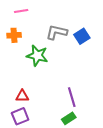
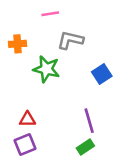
pink line: (21, 11) -> (50, 14), moved
blue square: (82, 36) -> (102, 74), moved

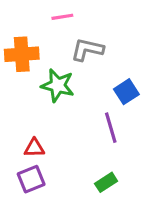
orange cross: (17, 44) -> (22, 54), size x1.5
purple line: (89, 121) -> (111, 128), moved

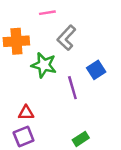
gray L-shape: (87, 50) -> (66, 38), turned -60
purple line: (111, 128) -> (72, 88), moved

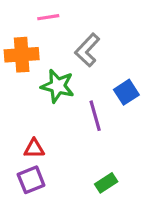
pink line: (47, 13) -> (48, 17), moved

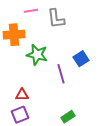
gray L-shape: (87, 50) -> (56, 19), moved, turned -50

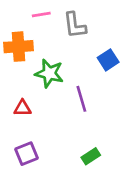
blue square: (81, 59) -> (108, 60), moved
red triangle: (22, 95) -> (23, 108), moved

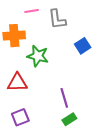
purple line: (81, 99) -> (64, 98), moved
red triangle: (23, 108) -> (17, 83), size x1.5

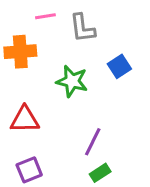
green star: (38, 56) -> (72, 81), moved
purple line: (64, 98) -> (93, 142), turned 42

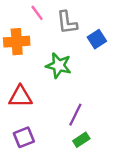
pink line: (45, 16) -> (37, 13), turned 63
blue square: (119, 66) -> (97, 39), moved

